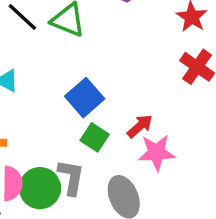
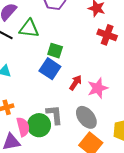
red arrow: (140, 126) -> (76, 83), moved
green square: (95, 137) -> (55, 51), moved

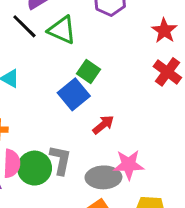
pink star: (98, 88) -> (129, 165), moved
gray ellipse: (86, 117) -> (103, 177), turned -70

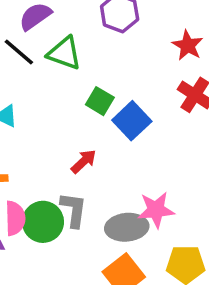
blue square: (74, 94) -> (132, 121), moved
red arrow: (103, 125) -> (84, 161), moved

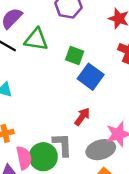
green square: (100, 101) -> (75, 56), moved
red arrow: (84, 161) -> (82, 117), moved

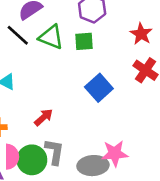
green square: (75, 56) -> (84, 41), moved, turned -36
red arrow: (82, 117) -> (44, 117), moved

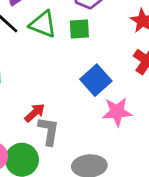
gray L-shape: (54, 152) -> (49, 131), moved
pink star: (115, 153) -> (117, 112), moved

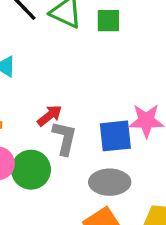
blue square: (96, 80) -> (115, 136), moved, turned 32

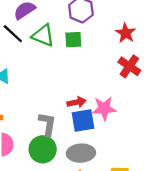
red arrow: (50, 115) -> (77, 102), moved, turned 30
green circle: (31, 170) -> (43, 149), moved

